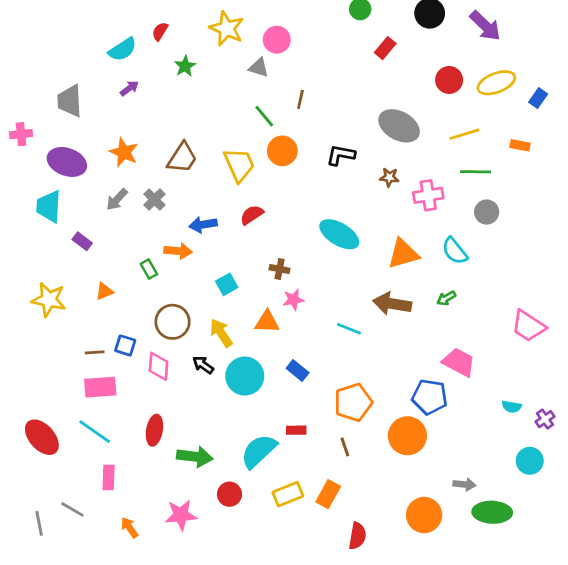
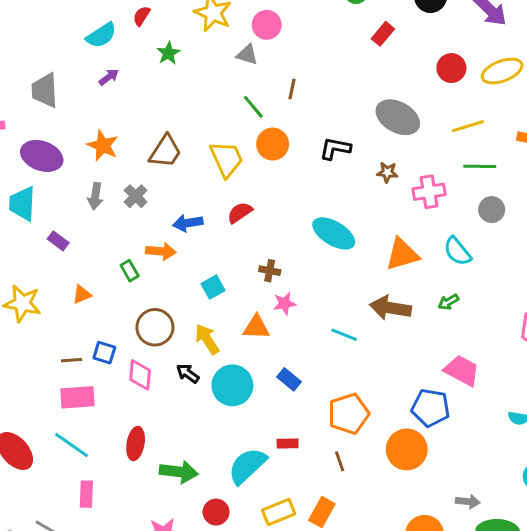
gray arrow: (117, 200) -> (95, 196), turned -35

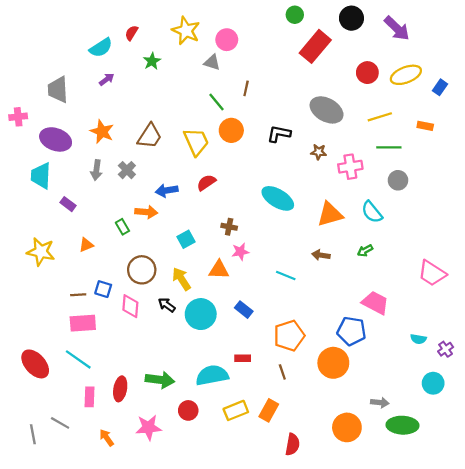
red rectangle: (383, 34) -> (315, 46), size x1.8
brown arrow: (390, 308) -> (321, 255), size x0.6
red ellipse: (136, 443) -> (120, 389), moved
cyan semicircle: (247, 466) -> (212, 375), turned 32

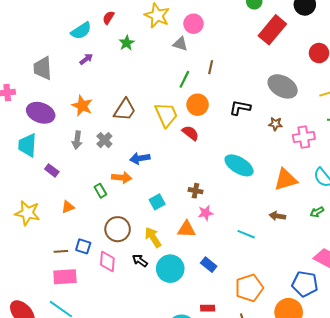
green line: (217, 102) -> (184, 79), turned 66
red semicircle: (206, 183) -> (190, 133), moved, turned 72

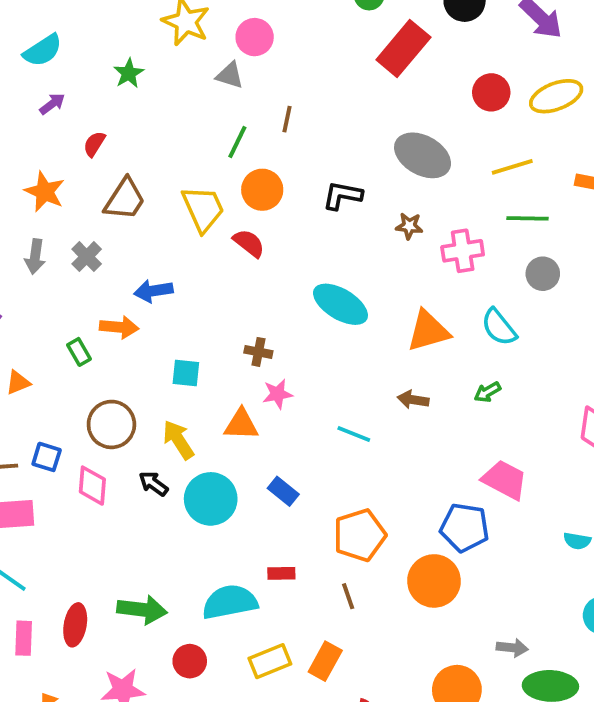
red semicircle: (108, 18) -> (94, 144), moved
cyan square: (157, 202) -> (186, 373), turned 35

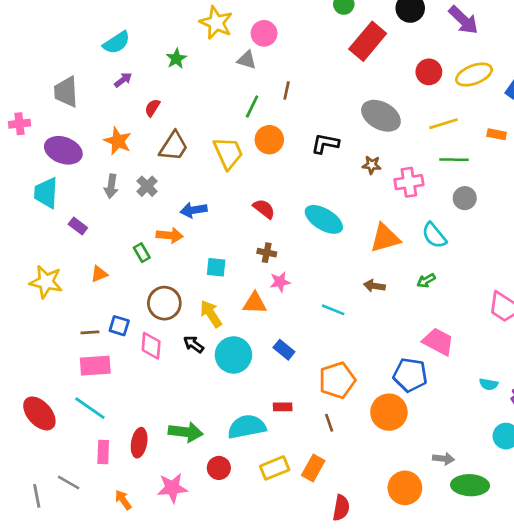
red semicircle: (249, 243) -> (264, 209), moved

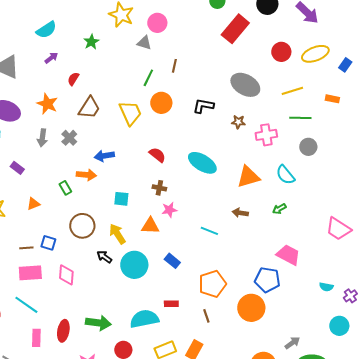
pink diamond: (151, 346) -> (66, 275), moved
gray arrow: (443, 459) -> (292, 343), turned -42

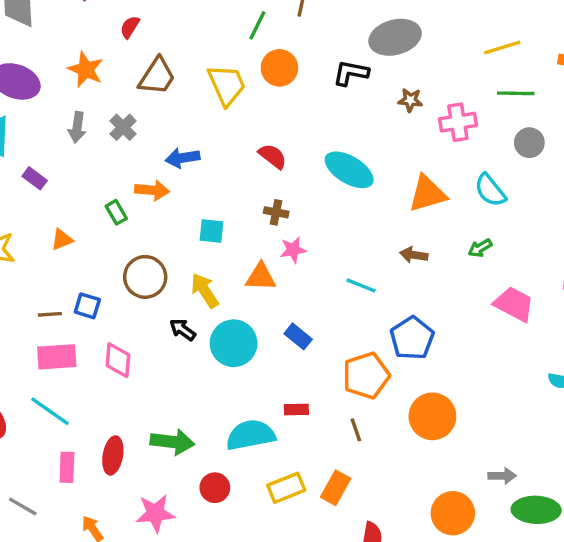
gray ellipse: (245, 85) -> (395, 37), moved, turned -44
pink trapezoid: (288, 255) -> (514, 304), moved
blue pentagon: (267, 280) -> (412, 338), moved, turned 30
gray arrow: (292, 343) -> (502, 476), turned 35

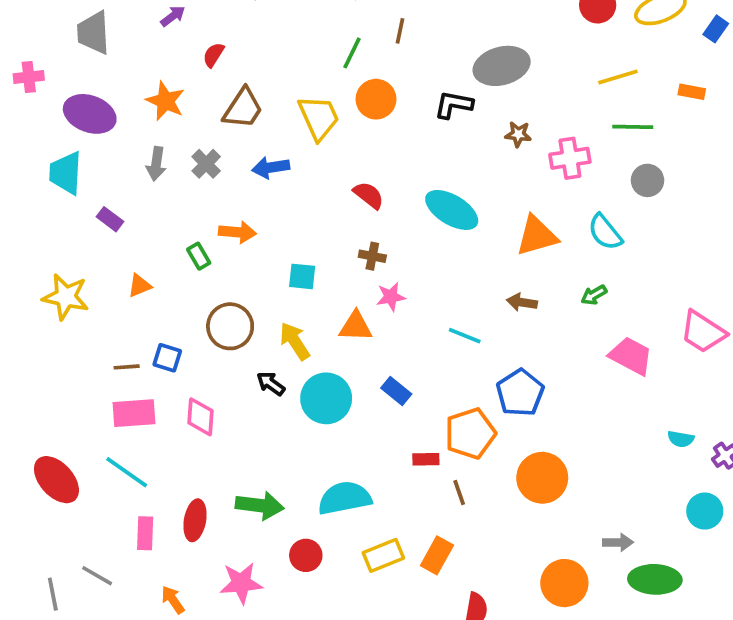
blue arrow: (183, 158) -> (271, 167), moved
red rectangle: (296, 410) -> (426, 459), moved

